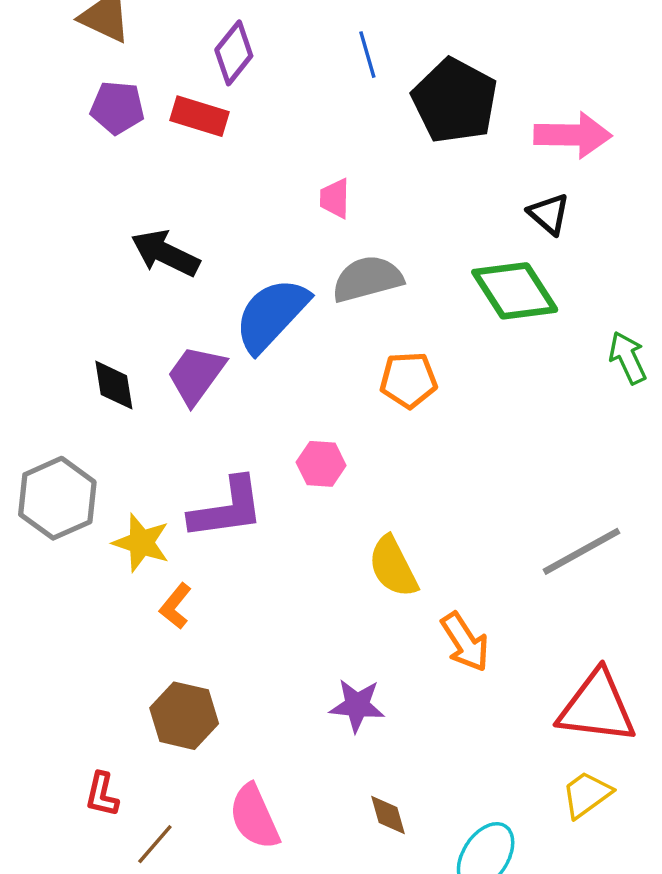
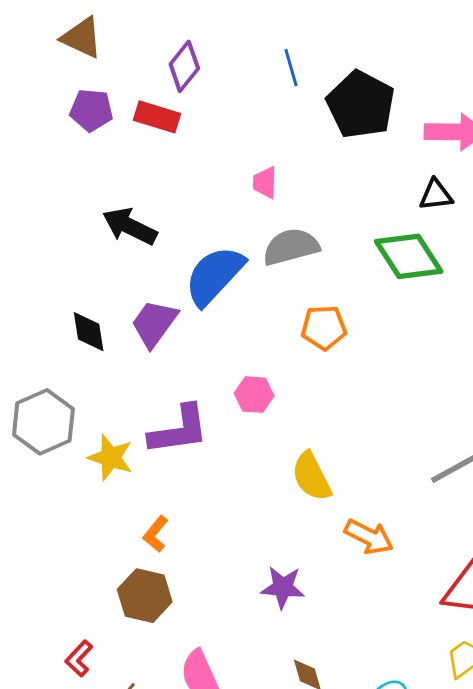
black triangle: (549, 214) -> (436, 195), turned -48
orange L-shape: (176, 606) -> (156, 534), moved
orange arrow: (465, 642) -> (369, 537), turned -30
red L-shape: (102, 794) -> (79, 658), turned 30

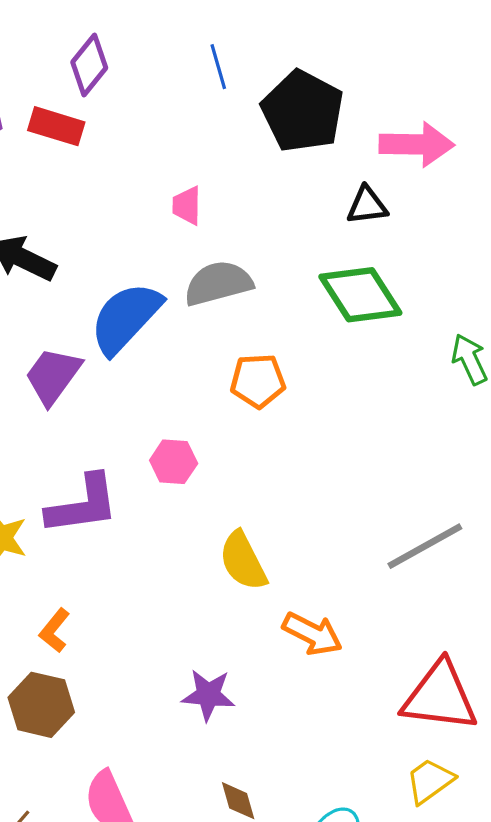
black triangle: (436, 195) -> (367, 206), moved

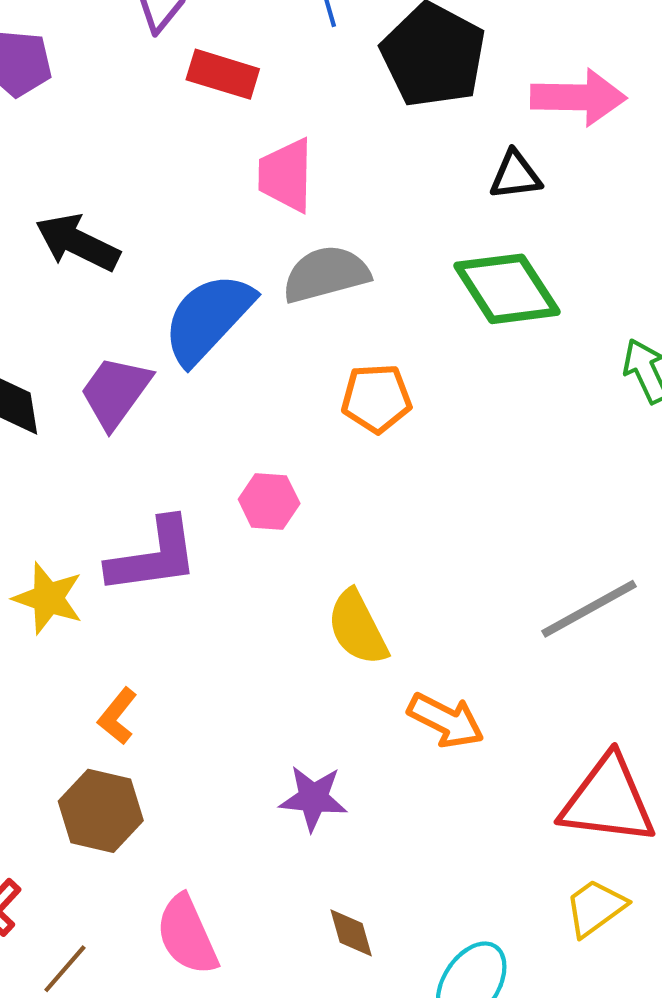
red rectangle: (56, 126) -> (223, 74), moved
pink trapezoid: (187, 206) -> (286, 175), size x1.5

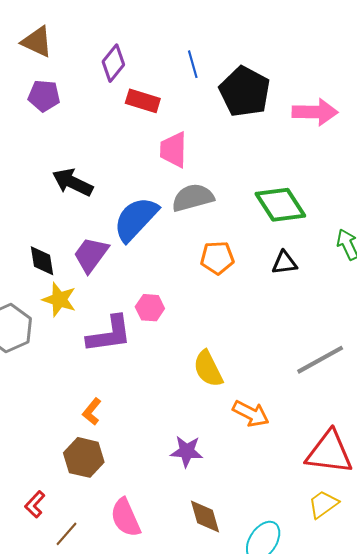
black triangle: (515, 175) -> (284, 263), moved
pink hexagon: (269, 501) -> (150, 308), moved
yellow star: (48, 598) -> (59, 300), moved
brown diamond: (351, 933) -> (205, 517), size x1.4

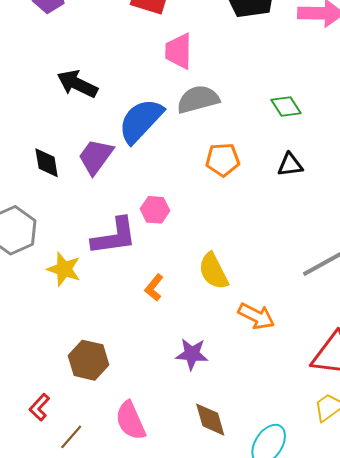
green diamond: (280, 205) -> (286, 106), size x0.6
yellow star: (59, 300) -> (64, 269), moved
orange L-shape: (92, 412) -> (154, 288), moved

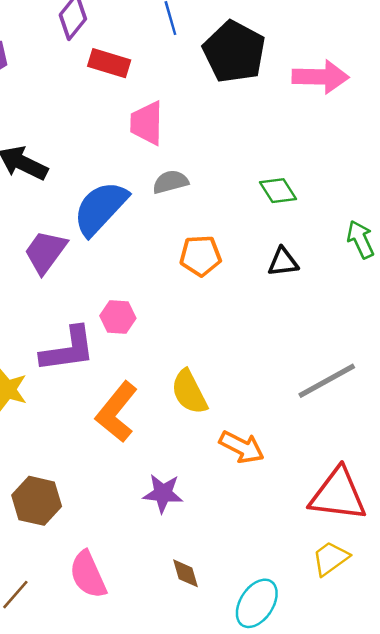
gray semicircle: (198, 99) -> (170, 182), size x0.7
orange L-shape: (154, 288) -> (117, 412), size x1.8
brown diamond: (210, 420) -> (185, 573), size x0.7

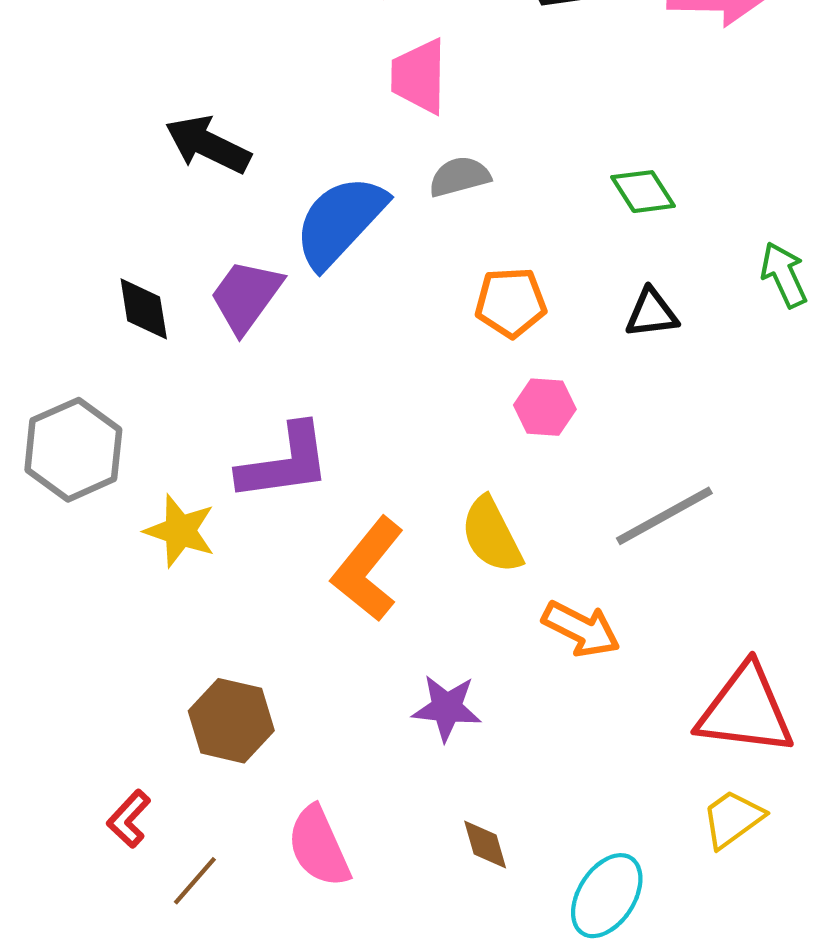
pink hexagon: (118, 317) -> (545, 407), moved
gray line: (327, 381) -> (664, 516), moved

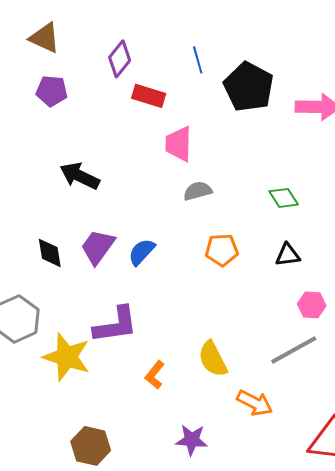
blue semicircle: (340, 221) -> (142, 252), moved, size x0.6
pink hexagon: (545, 407) -> (312, 305), moved
yellow star: (180, 531) -> (67, 357), size x1.4
orange L-shape: (368, 569) -> (155, 375), size x0.6

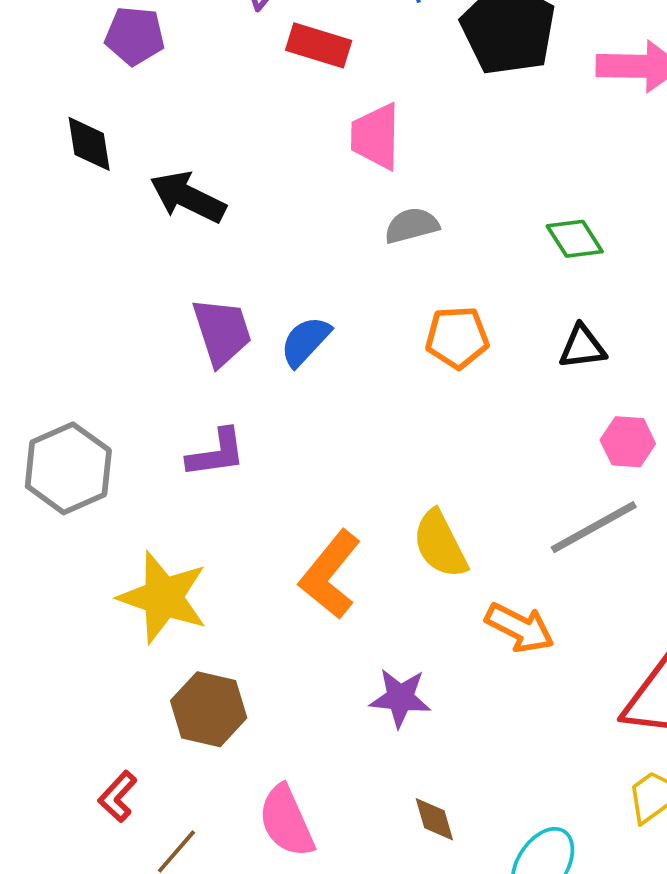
purple trapezoid: (98, 247) -> (222, 332), turned 126
black diamond: (50, 253) -> (89, 144), moved
purple L-shape: (116, 325) -> (216, 453), moved, size x0.7
yellow star: (67, 357) -> (163, 597), moved
orange L-shape: (155, 375) -> (330, 575), size x1.6

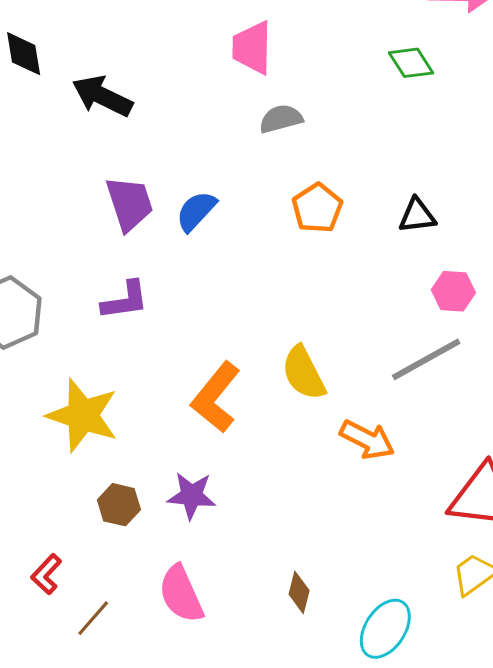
green diamond: (575, 239) -> (411, 63), moved
orange pentagon: (457, 337) -> (317, 208), turned -30
purple star: (400, 698) -> (192, 496), moved
brown hexagon: (209, 709) -> (119, 505), size x0.7
brown diamond: (434, 819) -> (299, 592), turned 30

